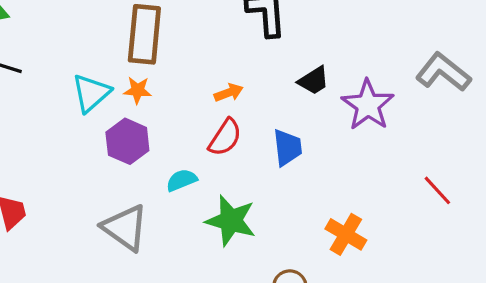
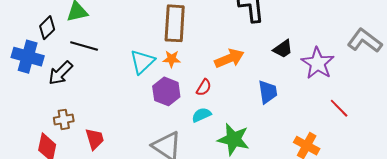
orange arrow: (229, 93) -> (229, 58), size x1.6
red semicircle: (225, 137) -> (204, 87), moved, size x0.7
red line: (437, 190) -> (339, 108), moved

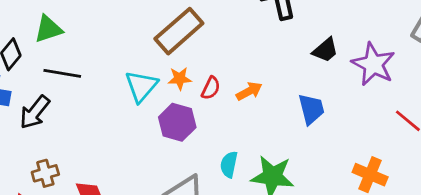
brown rectangle: (175, 23) -> (179, 31), turned 51
orange arrow: (229, 58) -> (249, 91), moved, size x0.7
red semicircle: (204, 87) -> (211, 88), moved
cyan semicircle: (201, 115) -> (229, 164), moved, turned -48

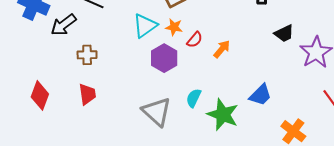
orange arrow: (249, 91) -> (222, 49), turned -36
blue trapezoid: (311, 109) -> (260, 95), moved, turned 45
brown cross: (45, 173) -> (87, 55), moved

